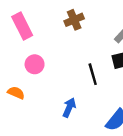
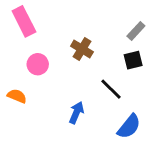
brown cross: (74, 20) -> (82, 49), moved, turned -36
black line: (93, 74) -> (111, 89), moved, turned -30

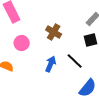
blue arrow: (76, 113) -> (51, 64), moved

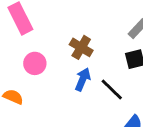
blue arrow: (51, 64) -> (83, 79), moved

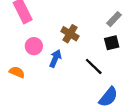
blue arrow: (83, 79) -> (55, 59), moved

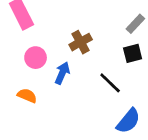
brown cross: (70, 34) -> (81, 42), turned 30
orange semicircle: (17, 72) -> (27, 96), moved

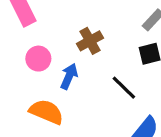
orange semicircle: (27, 96) -> (46, 112), moved, size x1.5

